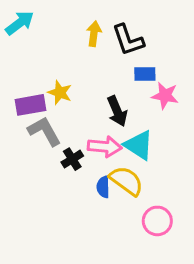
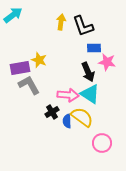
black arrow: (117, 111) -> (88, 72), moved
black cross: (72, 159) -> (52, 112), moved

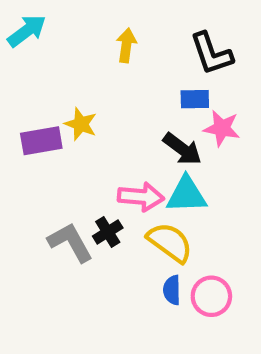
black L-shape: (83, 26) -> (211, 54), moved
black arrow: (88, 72) -> (182, 149), turned -30
gray L-shape: (29, 85) -> (70, 242), moved
cyan triangle: (90, 94) -> (187, 195), turned -35
blue semicircle: (67, 121) -> (172, 290), moved

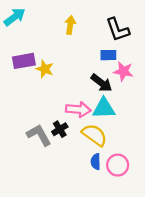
purple rectangle: (41, 141) -> (24, 61), moved

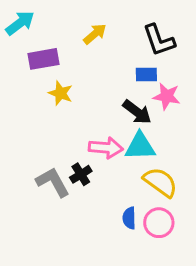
yellow arrow: (70, 25) -> (95, 34), turned 42
purple rectangle: (24, 61) -> (43, 59), moved
yellow semicircle: (94, 135) -> (160, 182), moved

